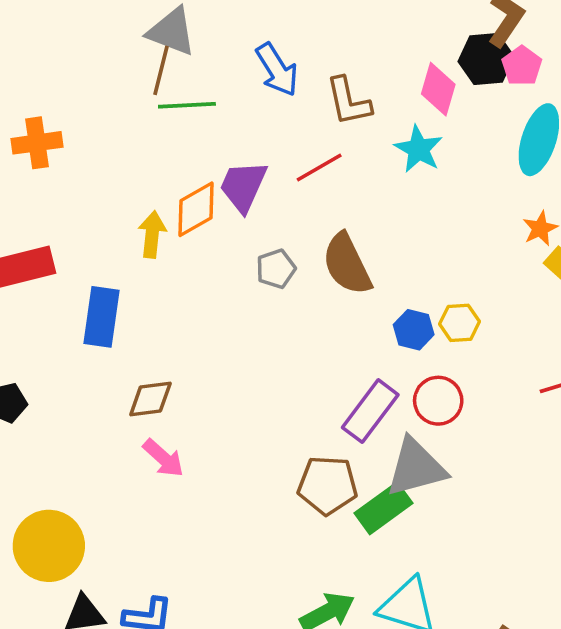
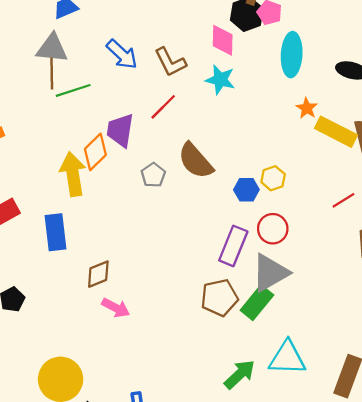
yellow arrow: (152, 234) -> (73, 174), size x1.5

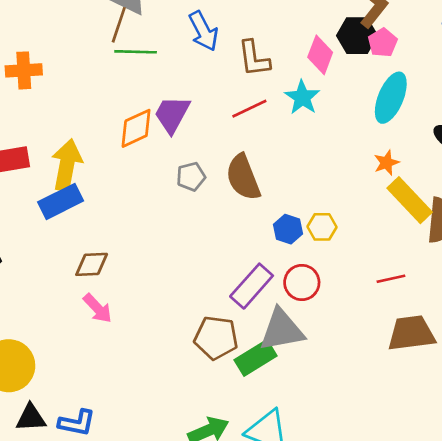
red line: (163, 107) -> (249, 109), moved
yellow arrow: (73, 174) -> (67, 165), moved
blue rectangle: (55, 232) -> (61, 201), turned 51

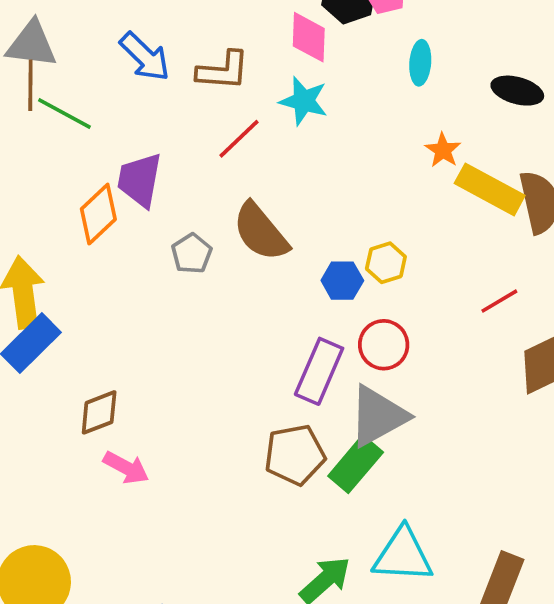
green line: (136, 52) -> (64, 113), turned 45
brown L-shape: (254, 58) -> (223, 71), turned -60
cyan ellipse: (391, 98) -> (420, 63), size x0.6

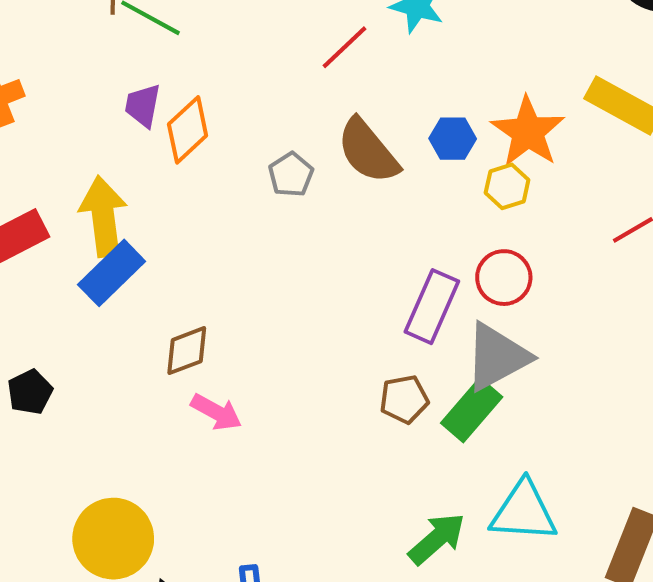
orange star: (443, 150) -> (528, 132), moved, size x1.8
purple trapezoid: (140, 180) -> (143, 106), moved, size x0.7
blue hexagon: (342, 281) -> (453, 139), moved
brown pentagon: (295, 455) -> (404, 399), size x0.7

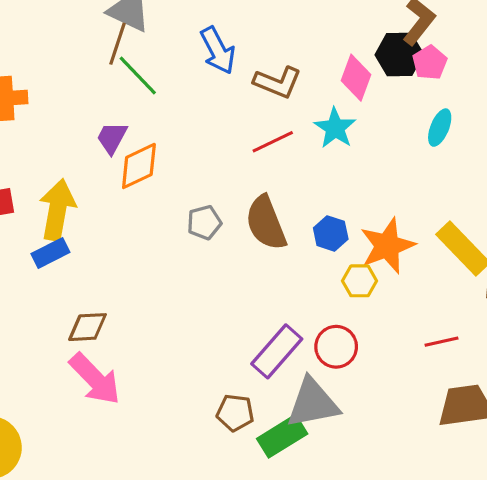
blue rectangle: (112, 273) -> (50, 253), size x0.7
pink arrow: (216, 412) -> (95, 379), size x1.5

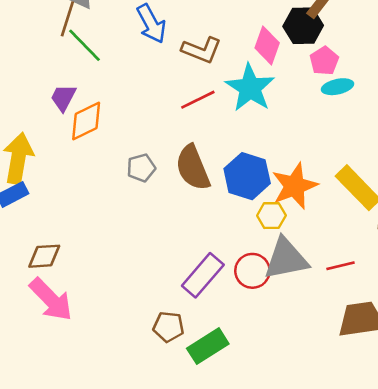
pink pentagon: (430, 63) -> (324, 61), moved
cyan star: (335, 128) -> (250, 88), size x1.4
cyan ellipse: (440, 128) -> (338, 87), turned 56
blue hexagon: (331, 233) -> (247, 176), size x1.6
gray triangle: (313, 403) -> (286, 259), moved

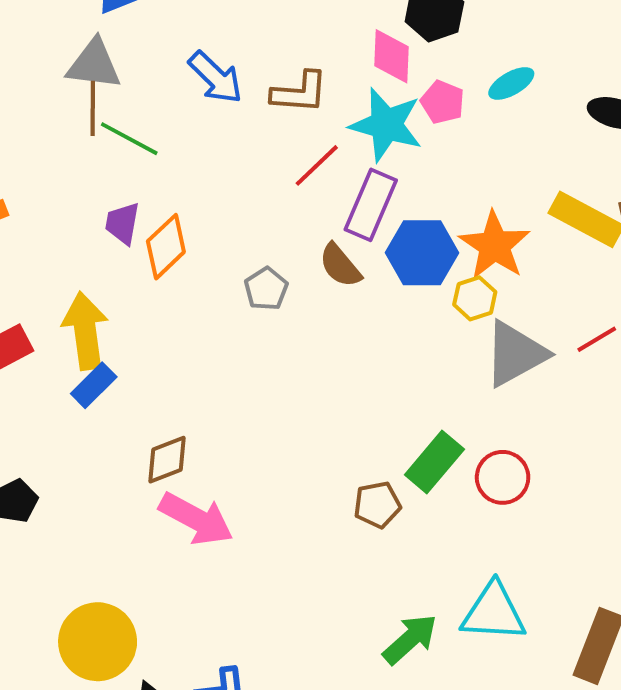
pink pentagon: (324, 61) -> (442, 102), moved
brown semicircle: (193, 168) -> (340, 265), size x0.7
red circle: (252, 271) -> (503, 477), moved
purple rectangle: (203, 275) -> (371, 205), moved
green rectangle: (208, 346) -> (434, 462), moved

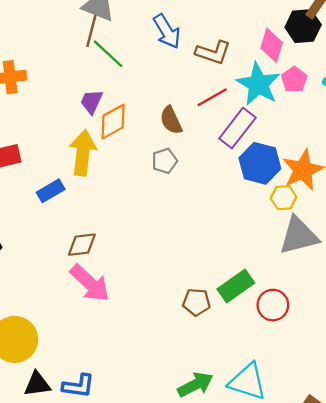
brown semicircle: (340, 265) -> (171, 120), moved
yellow arrow: (85, 331) -> (83, 153), moved

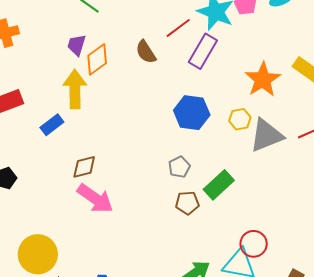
gray pentagon: (165, 161) -> (179, 167), moved
blue hexagon: (260, 163) -> (192, 113), moved
yellow hexagon: (284, 198) -> (240, 119), moved
red circle: (273, 305) -> (254, 244), moved

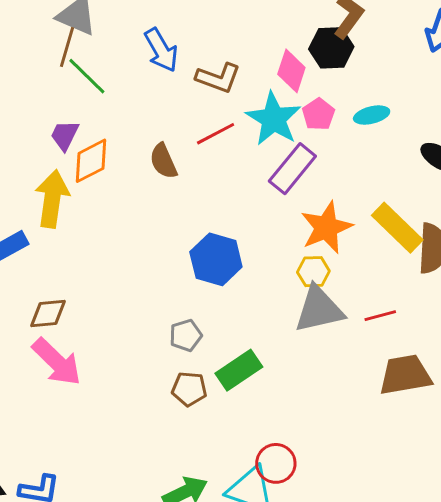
purple rectangle: (203, 51) -> (292, 169), moved
yellow hexagon: (240, 119) -> (313, 272), moved

